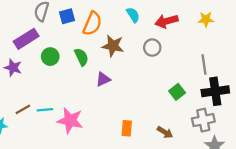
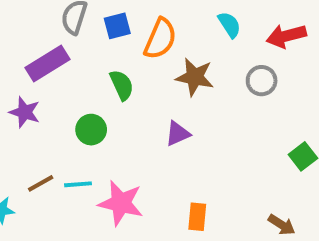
green circle: (50, 57) -> (91, 130), moved
green semicircle: (81, 57) -> (122, 85), moved
orange rectangle: (127, 128) -> (197, 217), moved

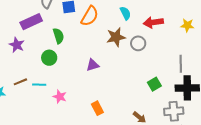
brown star: (195, 77) -> (116, 37), moved, turned -30
green semicircle: (122, 85) -> (58, 36), moved
pink star: (121, 203) -> (60, 97), size x0.6
orange rectangle: (197, 217) -> (97, 108), turned -40

